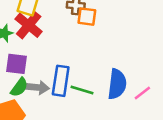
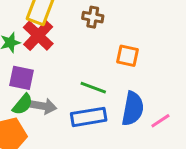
orange square: (87, 17) -> (127, 56), moved
blue rectangle: (61, 81) -> (89, 117), moved, turned 68
green line: (82, 90) -> (93, 88), moved

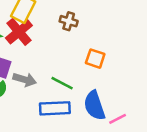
gray arrow: (43, 106) -> (25, 80), moved
blue semicircle: (133, 109) -> (94, 105), turned 144

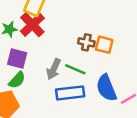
brown cross: (69, 21) -> (86, 42), moved
gray arrow: (25, 80) -> (54, 69), moved, turned 102

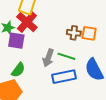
purple square: (17, 59) -> (16, 41), moved

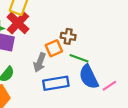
orange square: (89, 33) -> (54, 48), moved, turned -35
green line: (66, 56) -> (79, 58), moved

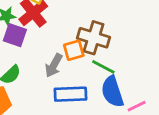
brown cross: (68, 36) -> (94, 38), size x1.6

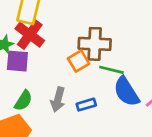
gray arrow: (54, 65) -> (58, 99), moved
blue rectangle: (70, 94) -> (86, 105), size x0.6

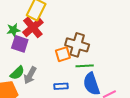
green line: (111, 70) -> (85, 66), turned -30
gray arrow: (58, 99) -> (30, 75), moved

